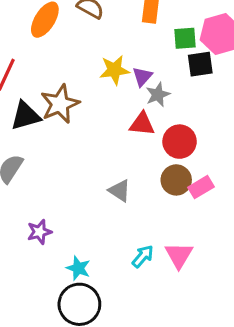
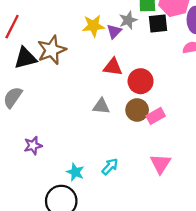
gray star: (158, 95) -> (128, 20), moved
gray triangle: (120, 191) -> (101, 106), moved, turned -30
pink triangle: (179, 255) -> (160, 164), moved
cyan star: (78, 268) -> (75, 172), moved

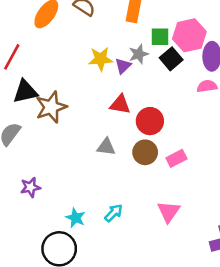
black square: (158, 23) -> (171, 59), turned -36
brown star: (52, 50) -> (51, 107), moved
pink rectangle: (156, 116) -> (176, 158), moved

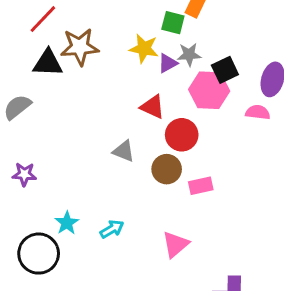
pink hexagon: (189, 35) -> (209, 90), moved
green square: (160, 37) -> (173, 23), moved
brown star: (51, 107) -> (80, 47), moved

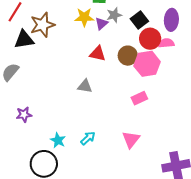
pink hexagon: (209, 90) -> (147, 64), moved
red circle: (182, 135) -> (150, 39), moved
brown circle: (167, 169) -> (128, 56), moved

